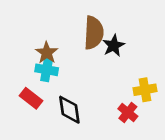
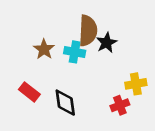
cyan cross: (47, 70) -> (75, 52), moved
red cross: (128, 113) -> (120, 105), turned 30

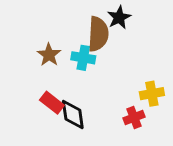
black star: (107, 43) -> (119, 18), moved
red rectangle: (29, 92) -> (52, 103), moved

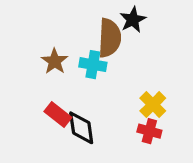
yellow cross: (152, 94) -> (153, 105), moved, turned -35
red cross: (134, 118) -> (149, 131), turned 36

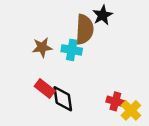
brown star: (55, 61) -> (42, 47), turned 30
yellow cross: (153, 105) -> (131, 110), moved

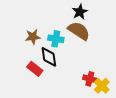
brown semicircle: (85, 29) -> (79, 31), moved, turned -60
black diamond: (63, 99) -> (49, 57), moved

